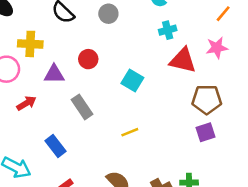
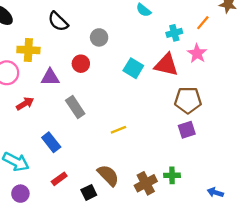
gray circle: (108, 14) -> (99, 37), moved
cyan cross: (168, 30) -> (174, 33), moved
pink star: (217, 48) -> (197, 53), turned -30
cyan square: (132, 81) -> (133, 68), moved

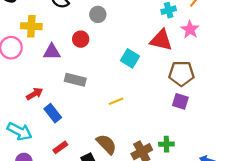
cyan square: (133, 68) -> (130, 58), moved
red arrow: (25, 104) -> (35, 94), moved
gray rectangle: (75, 107) -> (75, 80), turned -42
purple square: (187, 130) -> (180, 101), turned 35

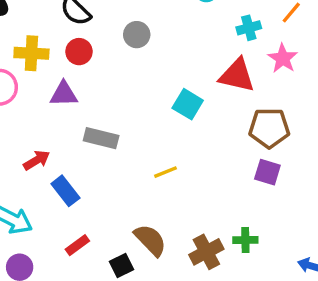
red circle: (81, 39) -> (79, 52), moved

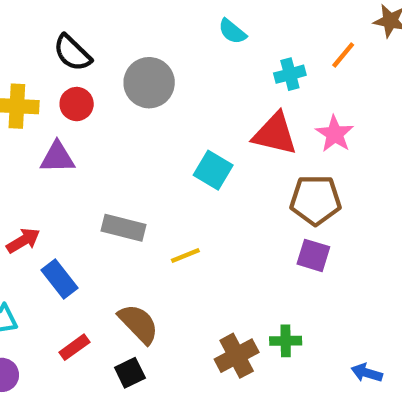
gray circle: (137, 35) -> (149, 83), size x1.5
pink star: (283, 58) -> (335, 134), moved
gray rectangle: (101, 138) -> (123, 228), moved
brown semicircle: (150, 240) -> (138, 324), moved

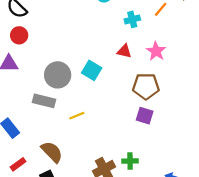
gray circle: (149, 83) -> (58, 75), moved
red triangle: (275, 134) -> (124, 51), size x0.6

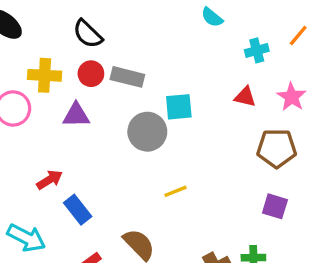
cyan square: (92, 70) -> (179, 107), moved, turned -36
gray rectangle: (44, 101) -> (127, 77), moved
purple square: (145, 116) -> (275, 206), moved

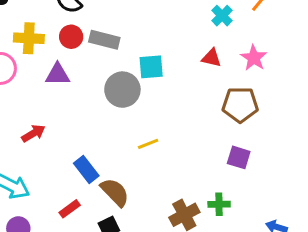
cyan cross: (257, 50) -> (222, 16), turned -30
blue rectangle: (78, 210) -> (86, 170), moved

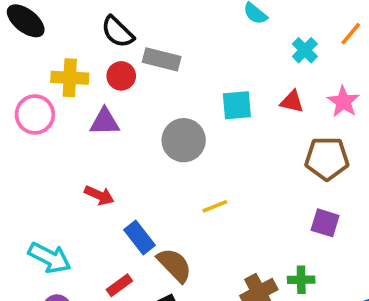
gray rectangle: (104, 40) -> (162, 59), moved
cyan square: (151, 67) -> (237, 105), moved
red arrow: (33, 133) -> (99, 195), moved, turned 55

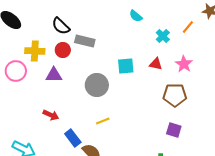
yellow line: (215, 206) -> (103, 121), moved

